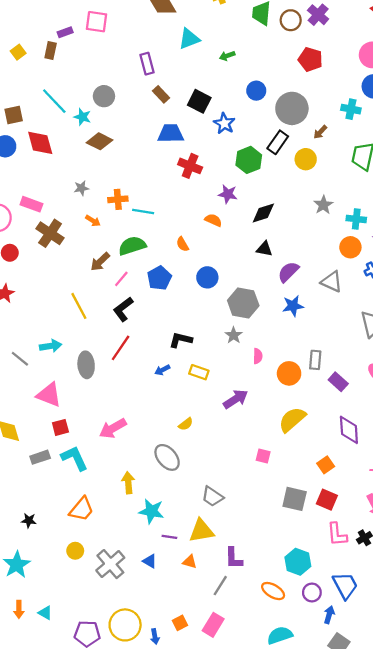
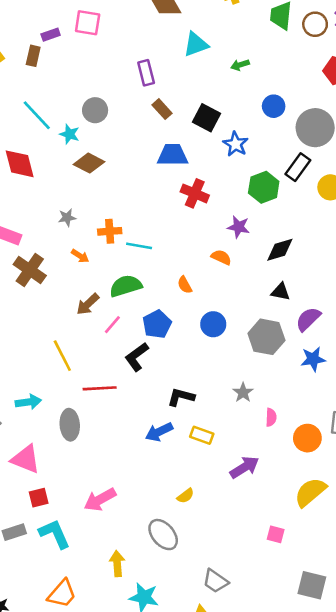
gray hexagon: (243, 303) -> (266, 337), moved
black L-shape: (123, 309) -> (137, 357), moved
red line: (121, 348) -> (100, 388), moved, turned 52
blue arrow: (162, 370) -> (159, 432), size x1.5

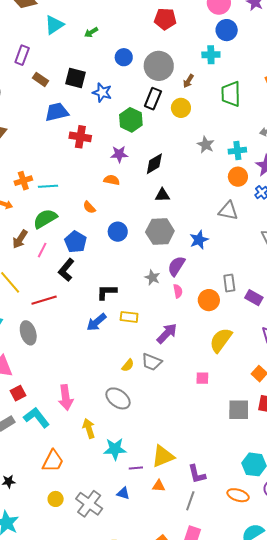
purple rectangle: (146, 73) -> (22, 55), turned 48
purple semicircle: (308, 319) -> (176, 266), moved
pink arrow: (100, 500) -> (66, 398), moved, turned -55
gray trapezoid: (216, 581) -> (152, 362), moved

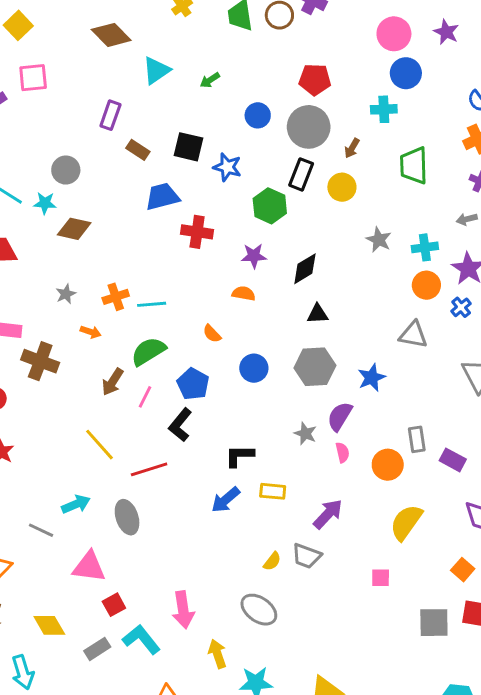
red pentagon: (165, 19) -> (315, 80), moved

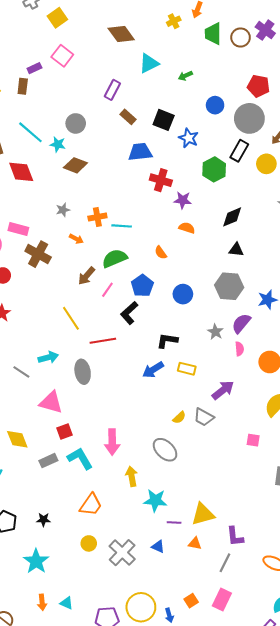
pink square: (33, 78) -> (62, 56), turned 35
purple star: (254, 256) -> (183, 200), moved
blue circle: (254, 368) -> (183, 294), moved

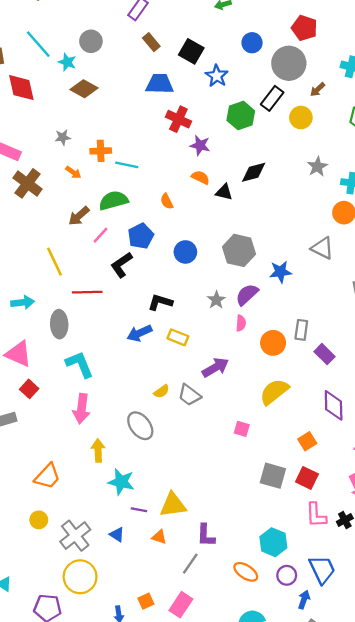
black triangle: (236, 250) -> (224, 192), moved
red square: (64, 431) -> (29, 389), turned -35
cyan L-shape: (80, 458) -> (80, 364), moved
yellow circle: (141, 607) -> (80, 577), moved

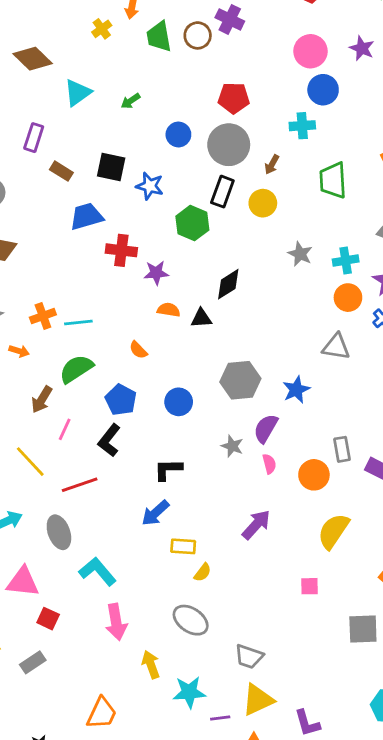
pink line: (101, 235) -> (65, 429), moved
yellow rectangle: (178, 337) -> (183, 546), moved
gray trapezoid: (189, 395) -> (249, 656), moved

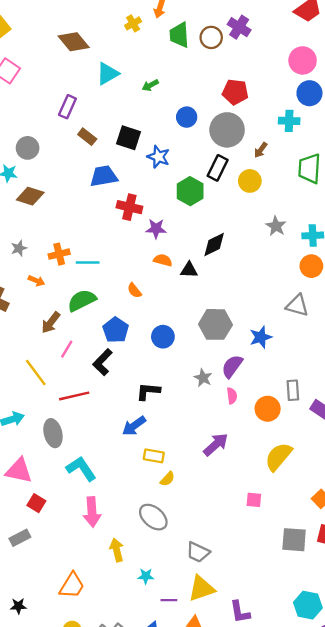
cyan star: (189, 692) -> (146, 576), size x0.6

